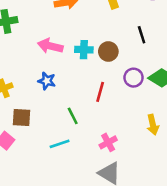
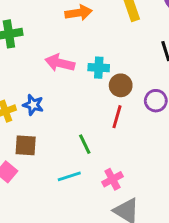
brown circle: (108, 51) -> (121, 85), moved
blue star: (47, 81) -> (33, 105), moved
pink cross: (108, 142) -> (112, 179), moved

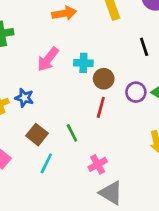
pink arrow: (60, 63) -> (48, 59), turned -65
brown square: (26, 145) -> (37, 135), moved, turned 35
cyan line: (69, 176) -> (46, 163), moved, turned -45

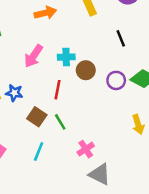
red line: (101, 107) -> (58, 90), moved
brown square: (37, 135) -> (37, 117), moved

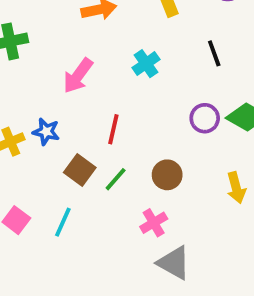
cyan cross: (66, 57) -> (146, 64), moved, turned -35
brown circle: (86, 70) -> (167, 175), moved
green line: (60, 122) -> (116, 179), turned 70
cyan line: (39, 151) -> (63, 222), moved

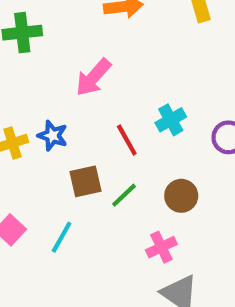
cyan cross: (146, 64) -> (171, 120), moved
red line: (113, 129) -> (127, 140), turned -48
brown square: (80, 170) -> (85, 181), turned 36

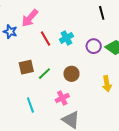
blue star: (53, 136) -> (10, 32), moved
red line: (127, 140) -> (45, 39), moved
cyan line: (62, 237) -> (30, 105), moved, turned -49

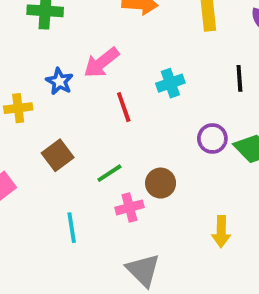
cyan cross: (66, 38) -> (170, 83), moved
brown square: (26, 67) -> (58, 155), moved, turned -35
yellow arrow: (107, 84) -> (221, 232), moved
pink cross: (62, 98) -> (129, 207), moved

